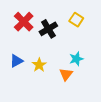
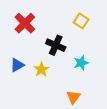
black cross: (48, 29) -> (56, 45), moved, turned -36
orange triangle: (66, 74) -> (73, 97), moved

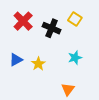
black cross: (56, 45) -> (52, 28), moved

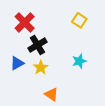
black cross: (52, 28) -> (37, 45), moved, turned 36
orange triangle: (68, 89) -> (51, 94), moved, turned -32

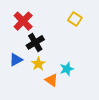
cyan star: (79, 61) -> (67, 69), moved
orange triangle: (51, 94) -> (52, 80), moved

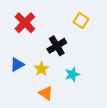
black cross: (35, 42) -> (57, 46), moved
orange triangle: (52, 80) -> (46, 93), moved

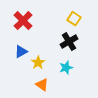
black cross: (57, 46) -> (69, 42), moved
blue triangle: (17, 65) -> (21, 52), moved

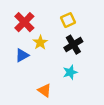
yellow square: (74, 19) -> (68, 20), moved, turned 32
yellow star: (38, 63) -> (40, 42), moved

